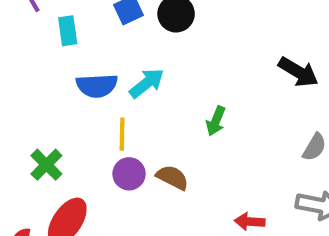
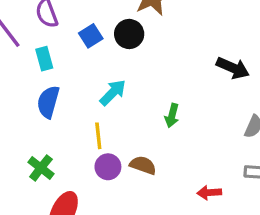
blue semicircle: (97, 86) -> (48, 102), moved, turned 116

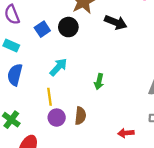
cyan rectangle: (44, 59) -> (11, 45), turned -49
black arrow: (233, 68) -> (116, 22), moved
brown semicircle: (143, 165) -> (80, 116), turned 78

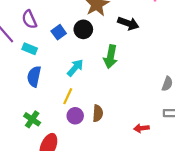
green arrow: (99, 82) -> (111, 57), moved, size x1.5
yellow line: (50, 97) -> (68, 96), turned 35

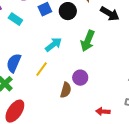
blue semicircle: (34, 76) -> (14, 63), moved
purple circle: (75, 116) -> (80, 78), moved

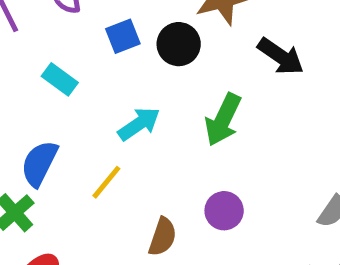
cyan rectangle: (15, 19) -> (60, 79), moved
purple circle: (80, 78) -> (224, 211), moved

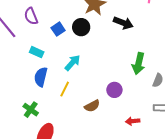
green arrow: (223, 120) -> (139, 64), moved
blue semicircle: (39, 163) -> (41, 77), moved
brown semicircle: (163, 237) -> (92, 106), turned 56

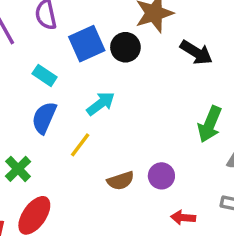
blue square: (58, 29) -> (87, 44), size x1.5
purple circle: (114, 90) -> (161, 176), moved

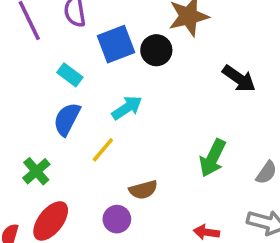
black arrow: (196, 52) -> (239, 79), moved
green arrow: (210, 124) -> (213, 158), moved
purple circle: (161, 176) -> (117, 219), moved

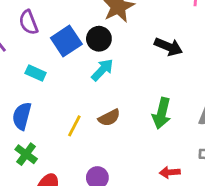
cyan arrow: (127, 108) -> (102, 70), moved
blue semicircle: (67, 119) -> (22, 116), moved
brown semicircle: (143, 190) -> (109, 118), moved

